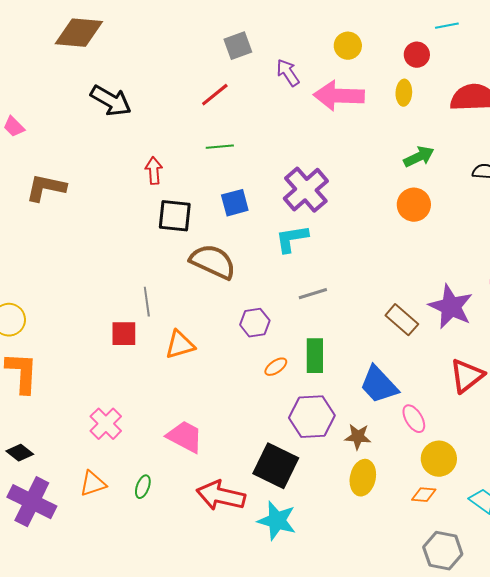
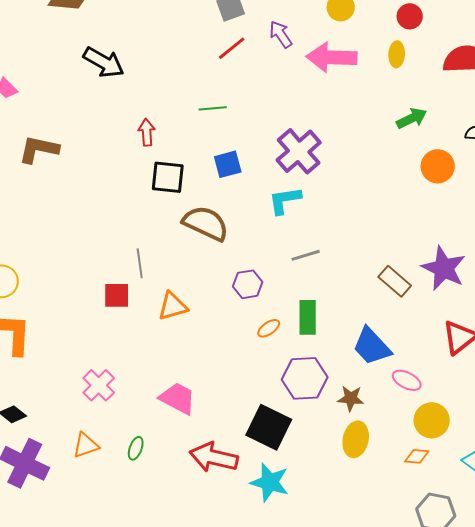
red line: (215, 95) -> (232, 48), moved
orange circle: (414, 205) -> (438, 166), moved
pink ellipse: (414, 419) -> (407, 380), turned -32

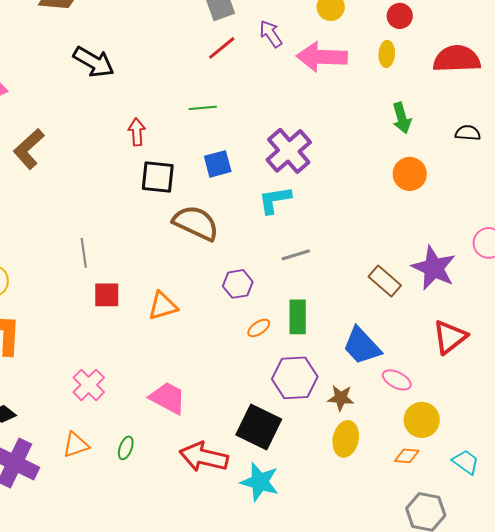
green arrow: (412, 118) -> (402, 118), turned 100
brown L-shape: (39, 149) -> (29, 149), turned -54
orange circle: (438, 166) -> (410, 174), moved
gray line: (140, 263) -> (84, 253), moved

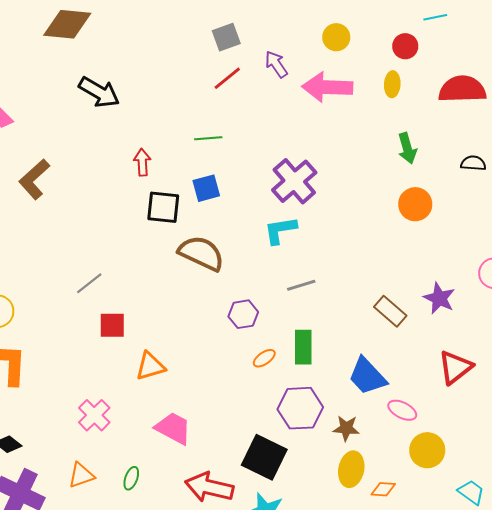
blue square: (218, 164) -> (206, 188), moved
gray line: (84, 253) -> (89, 283), turned 60
purple star: (434, 268) -> (439, 298), size x0.7
orange triangle: (163, 306) -> (150, 366), moved
orange diamond: (407, 456) -> (383, 489), moved

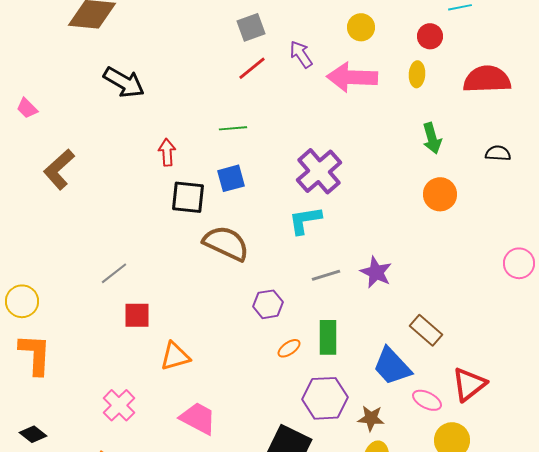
purple star: (439, 298) -> (376, 272), moved
brown rectangle: (390, 311) -> (426, 330), moved
red triangle: (455, 367) -> (469, 384), moved

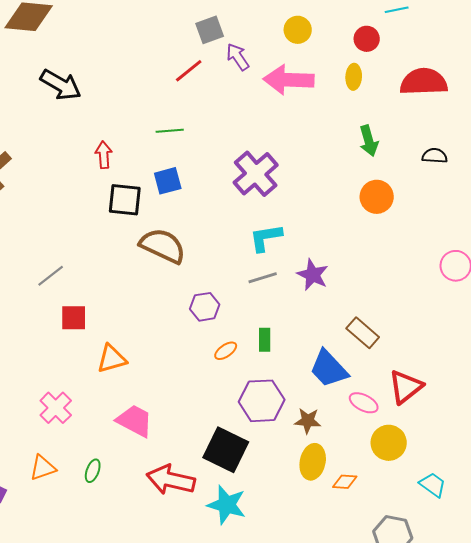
gray square: (251, 27) -> (210, 30), moved
cyan L-shape: (305, 220) -> (266, 238), moved
green rectangle: (328, 337) -> (265, 340), size x0.7

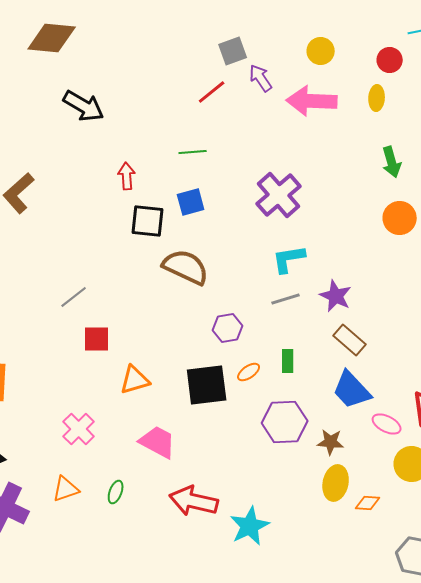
brown rectangle: (363, 333) -> (350, 340), moved
black square: (226, 450) -> (207, 385), moved, turned -33
cyan star: (227, 505) -> (250, 526), turned 30

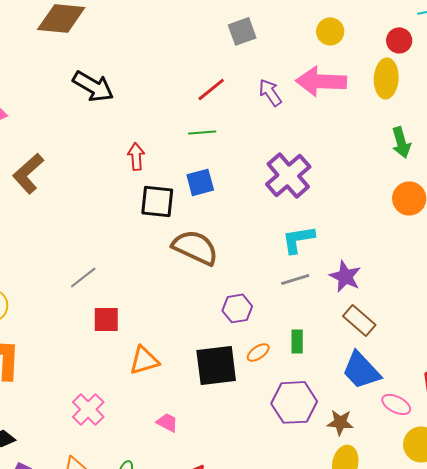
purple arrow: (261, 78) -> (270, 92), moved
red line: (212, 92) -> (211, 89), moved
yellow ellipse: (377, 98) -> (386, 78), size x1.5
pink trapezoid: (158, 442) -> (167, 422), size x0.6

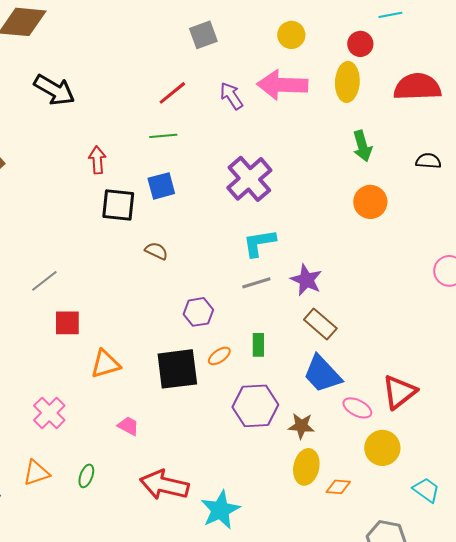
brown semicircle: (195, 247) -> (156, 251), size x0.5

